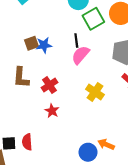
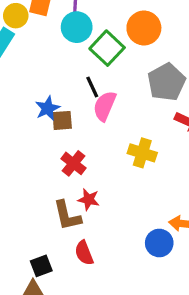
brown square: (32, 43) -> (62, 120), moved, turned 32
brown L-shape: (21, 78) -> (67, 216), moved
red semicircle: (27, 142) -> (84, 253), moved

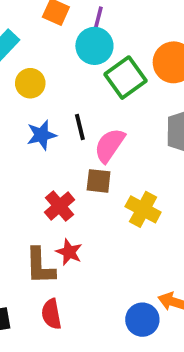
yellow circle: (16, 16) -> (30, 83), moved
black line: (92, 87) -> (80, 127), moved
brown square: (62, 120) -> (99, 181), moved

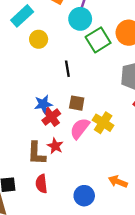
blue star: (41, 135) -> (43, 104), moved
pink semicircle: (109, 145) -> (80, 128), moved
blue circle: (142, 320) -> (84, 196), moved

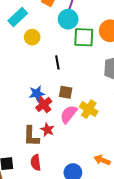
green square: (98, 40) -> (84, 37), turned 35

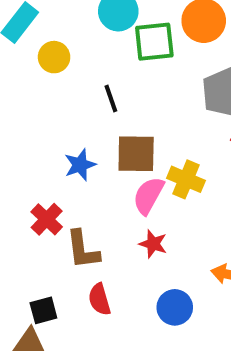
brown square: (66, 92) -> (136, 154), size x1.5
red cross: (44, 104) -> (47, 219), moved
red star: (47, 130) -> (153, 244), moved

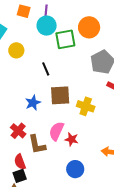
pink semicircle: (148, 196) -> (56, 131), moved
red semicircle: (99, 299) -> (20, 162), moved
blue circle: (175, 307) -> (75, 169), moved

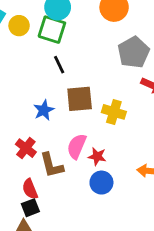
green square: (65, 39) -> (52, 30), moved, turned 30
yellow circle: (16, 50) -> (19, 26), moved
blue circle: (75, 169) -> (101, 183), moved

